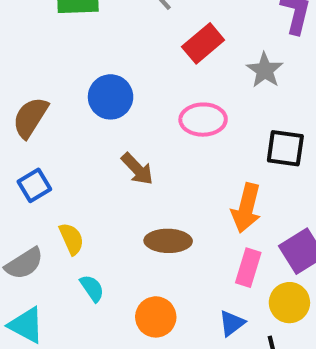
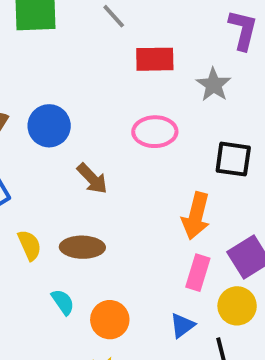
red rectangle: (203, 43) -> (155, 59), turned 39
blue circle: (111, 97) -> (49, 126), moved
brown ellipse: (168, 241) -> (82, 247), moved
cyan semicircle: (92, 288) -> (63, 302), moved

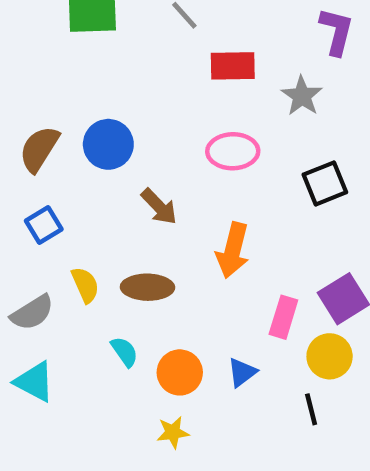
black square: (233, 159) -> (325, 183), turned -30
orange arrow: (196, 216) -> (233, 250), moved
blue triangle: (182, 325) -> (242, 372), moved

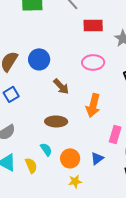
yellow semicircle: (85, 285) -> (31, 165), moved
yellow star: (173, 432) -> (75, 181), moved

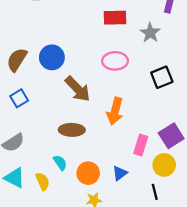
brown arrow: (61, 86) -> (78, 89), size x1.4

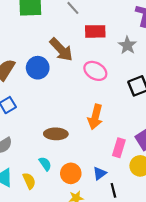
pink ellipse: (115, 61) -> (95, 71), turned 30
brown arrow: (78, 89) -> (61, 50), moved
black line: (155, 192) -> (113, 190), moved

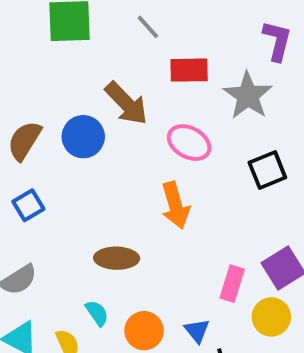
gray star: (127, 45) -> (248, 96), size x1.4
orange arrow: (95, 117) -> (175, 205), moved, turned -30
blue triangle: (100, 173) -> (197, 331), turned -32

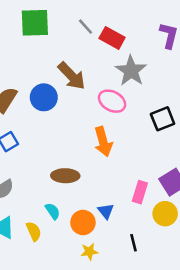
red rectangle: (189, 70) -> (112, 38), moved, turned 30
gray star: (248, 96) -> (131, 71), moved
blue triangle: (197, 331) -> (106, 211), moved

